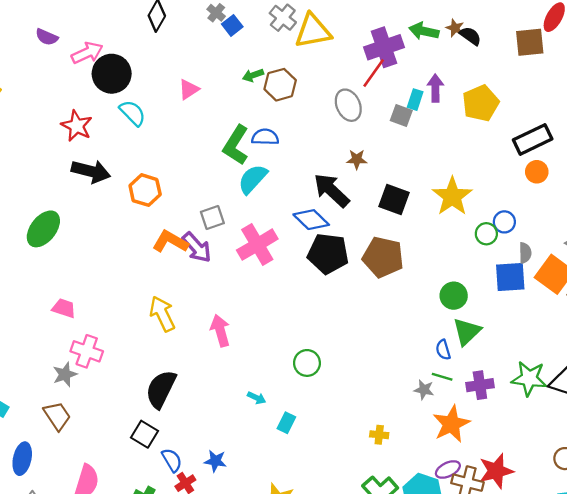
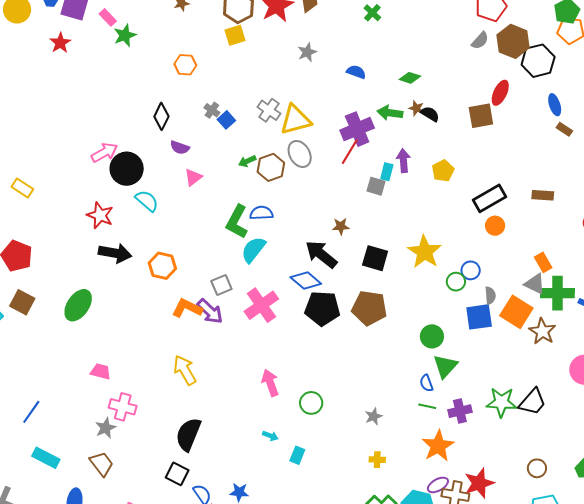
purple semicircle: (47, 37) -> (180, 147), moved
yellow pentagon: (481, 103) -> (443, 171), size x0.7
gray ellipse: (348, 105) -> (300, 154), moved
pink arrow: (220, 331) -> (270, 383), moved
gray star: (424, 390) -> (374, 416), moved, turned -30

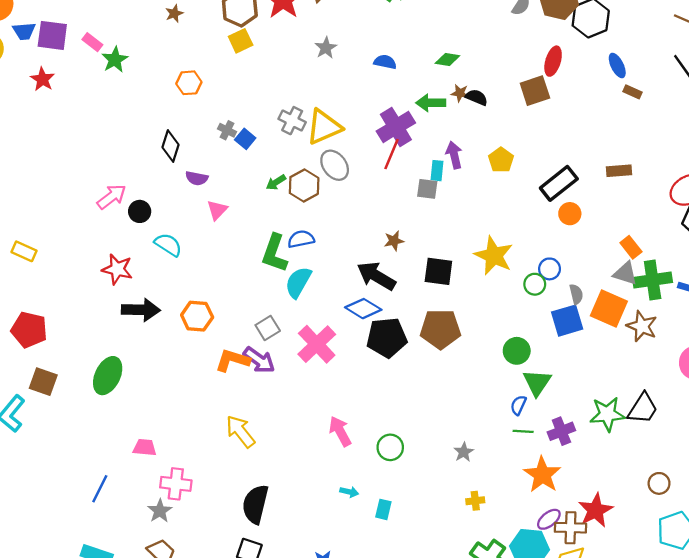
black circle: (127, 169) -> (140, 211), size x0.6
blue semicircle: (426, 383) -> (518, 405), turned 54
blue line: (31, 412) -> (100, 489), moved

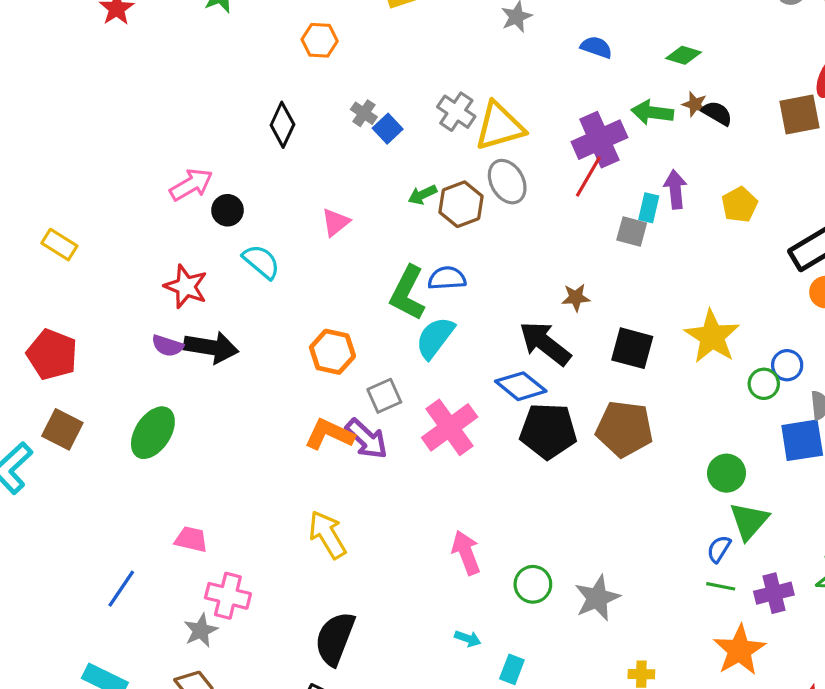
purple semicircle: (197, 178) -> (167, 346), moved
orange hexagon: (197, 316) -> (332, 352), moved
gray star: (464, 452) -> (597, 598), moved, size x1.6

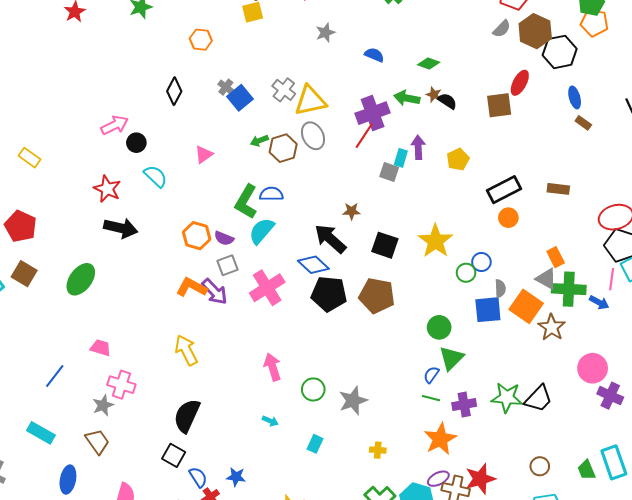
blue square: (388, 129) -> (240, 98), size x1.4
purple semicircle: (167, 346) -> (224, 238), moved
cyan rectangle: (512, 669) -> (315, 444), moved

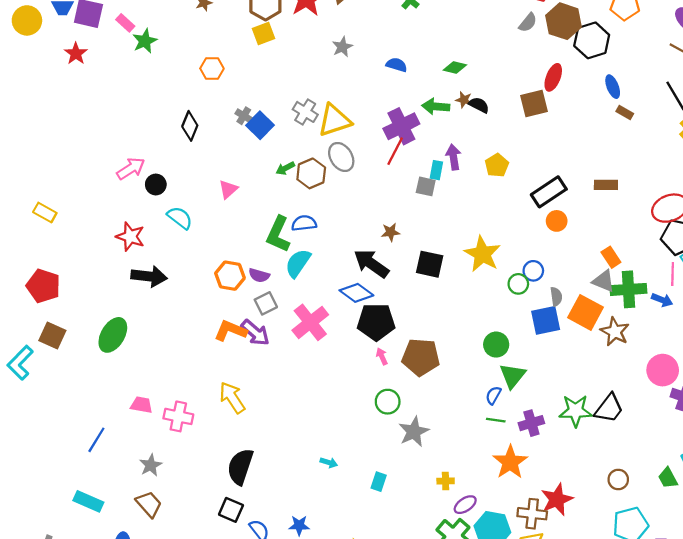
brown pentagon: (377, 296) -> (421, 357), moved
pink arrow: (273, 367) -> (382, 356), moved, size x0.6
pink cross: (121, 385) -> (178, 416), moved
green circle: (313, 389) -> (388, 402), moved
purple ellipse: (438, 479) -> (465, 505), moved

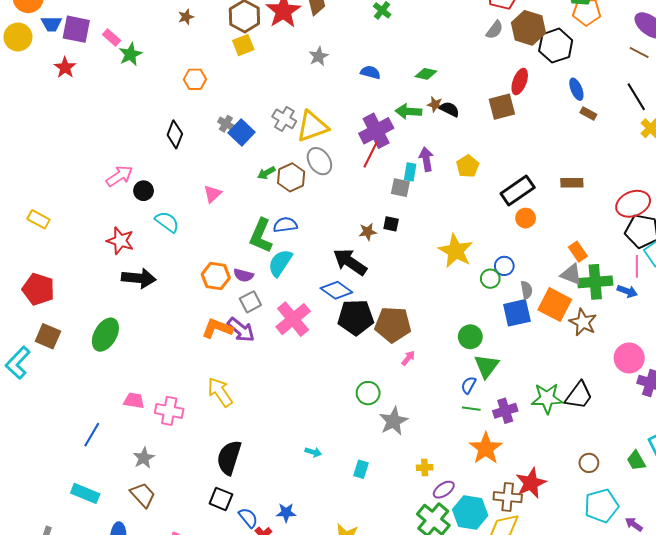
black square: (430, 264) -> (391, 224), moved, size x0.6
pink arrow: (382, 356) -> (408, 358), moved, turned 63
brown pentagon: (421, 357) -> (393, 325), moved

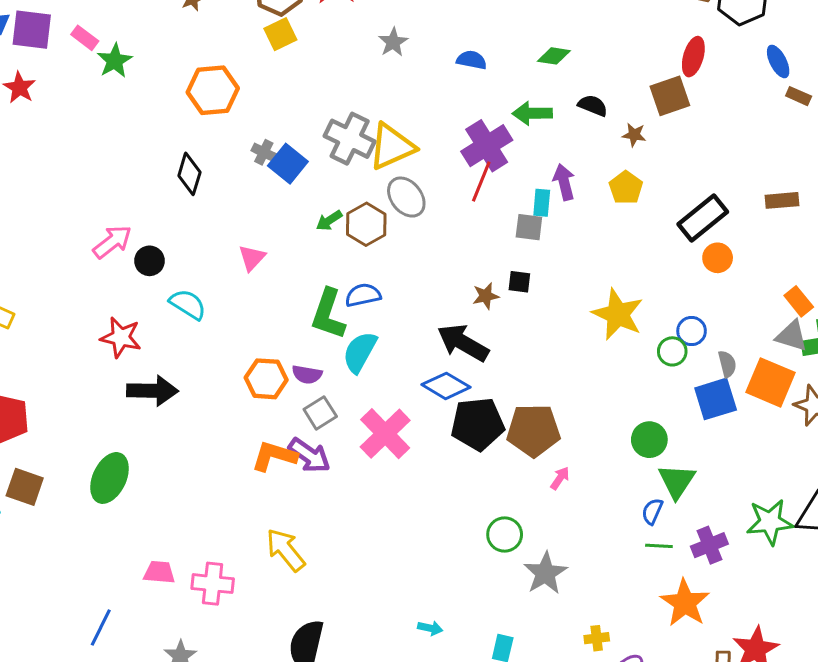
orange hexagon: (195, 79) -> (213, 90), size x1.5
brown star: (435, 104) -> (634, 135), moved
gray cross: (284, 119) -> (350, 139), size x1.4

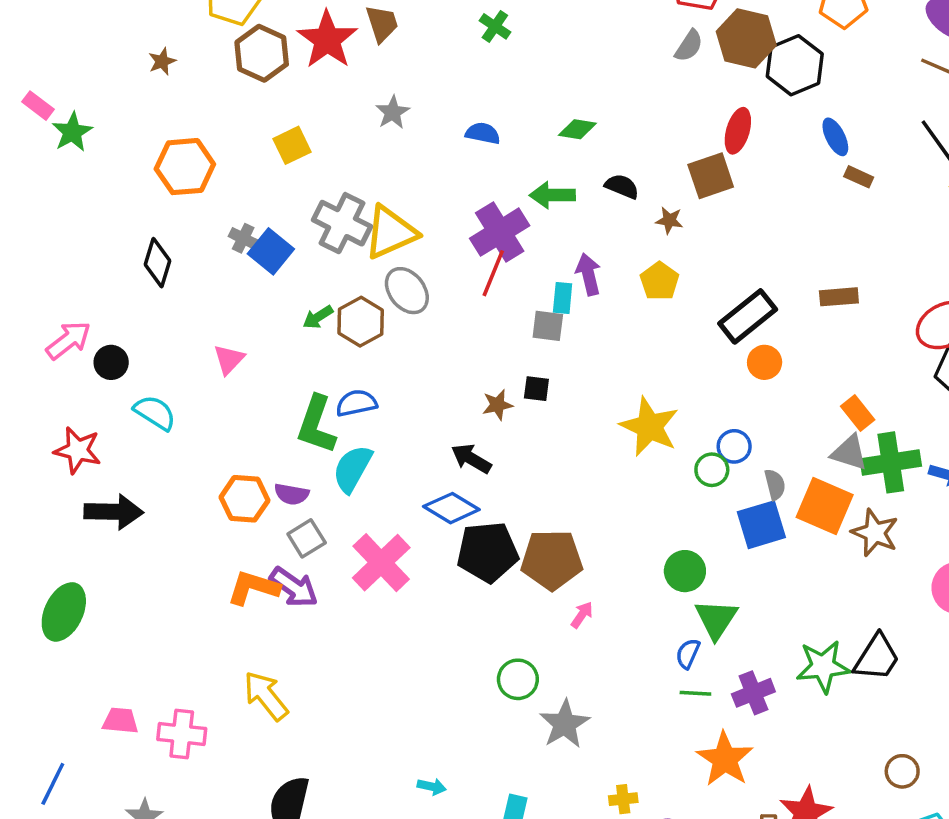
yellow square: (280, 34) -> (292, 145), moved
black arrow: (463, 343) -> (471, 459), size x0.7

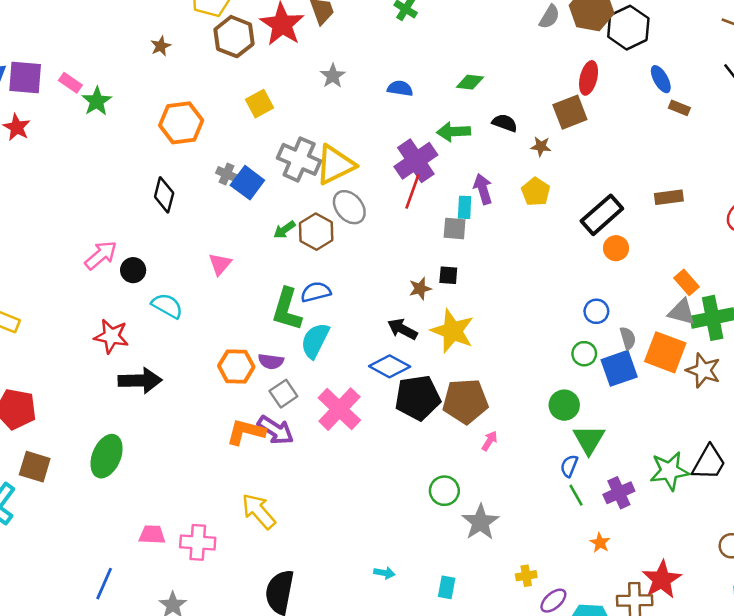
yellow star: (649, 427) -> (453, 331), moved
green circle: (712, 470) -> (584, 354), moved
green line: (695, 693) -> (576, 495), turned 60
orange star: (725, 759) -> (600, 543), size x0.5

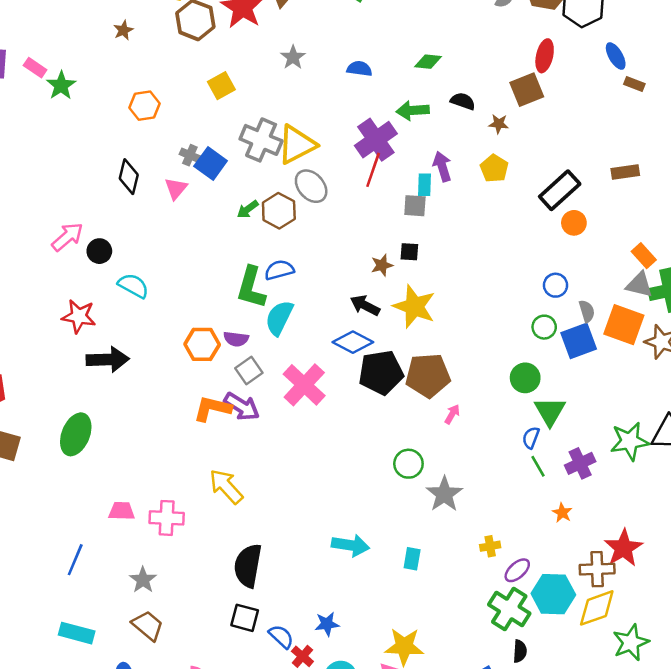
orange hexagon: (181, 123) -> (144, 106), size x0.7
pink triangle: (220, 264) -> (176, 188), moved
cyan arrow: (384, 573) -> (351, 545), size x1.8

